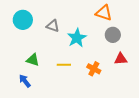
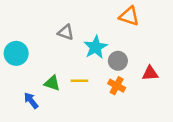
cyan circle: (23, 20) -> (16, 53), moved
gray circle: (113, 35) -> (118, 61), moved
green triangle: (33, 60) -> (52, 83), moved

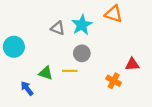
cyan star: (96, 47) -> (82, 25), moved
gray circle: (118, 61) -> (82, 53), moved
orange cross: (117, 86) -> (114, 81), moved

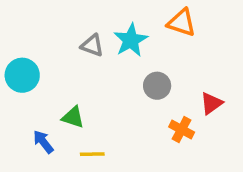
gray circle: (82, 53) -> (157, 86), moved
red triangle: (132, 64) -> (211, 103), turned -32
yellow line: (70, 71) -> (92, 154), moved

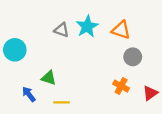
orange triangle: (182, 23) -> (121, 30), moved
gray circle: (157, 86) -> (133, 57), moved
red triangle: (211, 103) -> (150, 93), moved

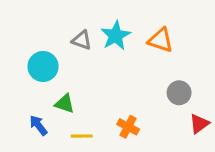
cyan circle: (15, 50) -> (43, 66), moved
gray circle: (133, 57) -> (179, 93), moved
orange cross: (121, 86) -> (128, 127), moved

